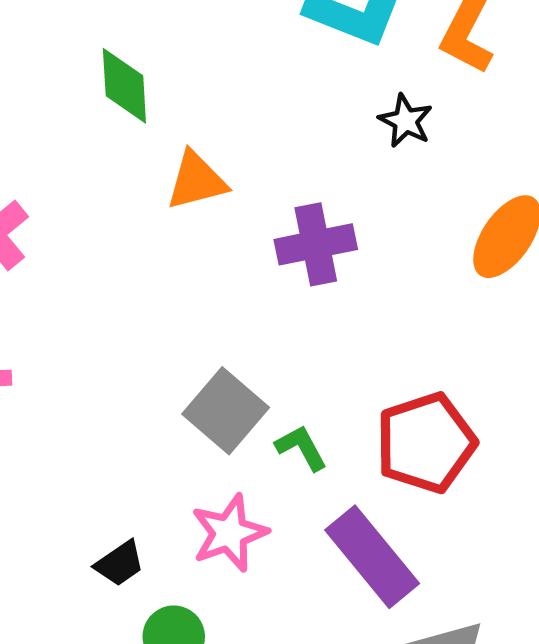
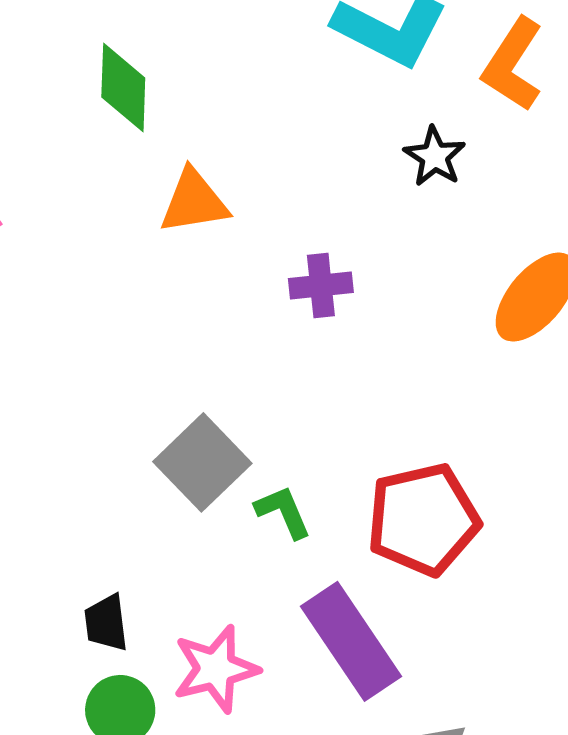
purple cross: (316, 244) -> (321, 285), size x0.7
pink star: (229, 533) -> (216, 669), moved
black trapezoid: (120, 563) -> (106, 623), moved, turned 112

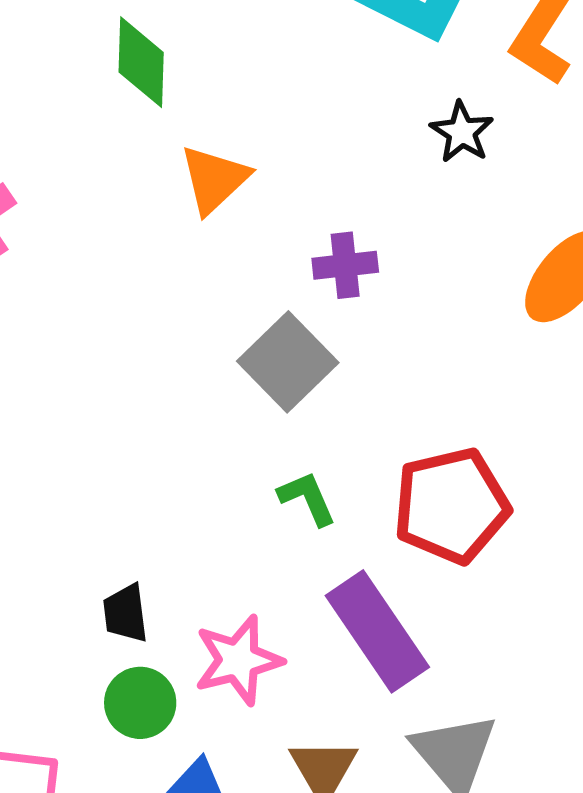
orange triangle: (194, 202) -> (214, 179), turned -34
gray square: (202, 462) -> (288, 362), moved

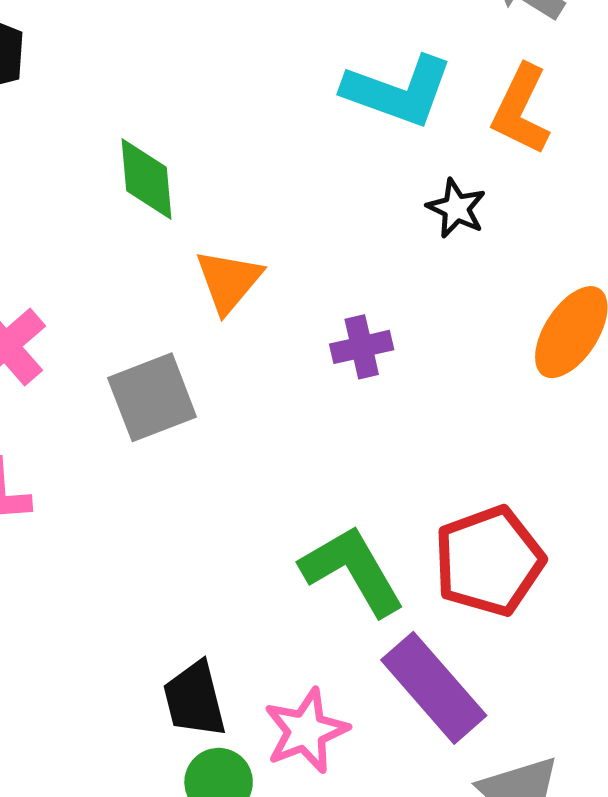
gray square: (288, 362) -> (152, 397), moved, turned 30
green L-shape: (307, 498) -> (352, 571), size x1.8
black trapezoid: (125, 613) -> (194, 699), size x1.4

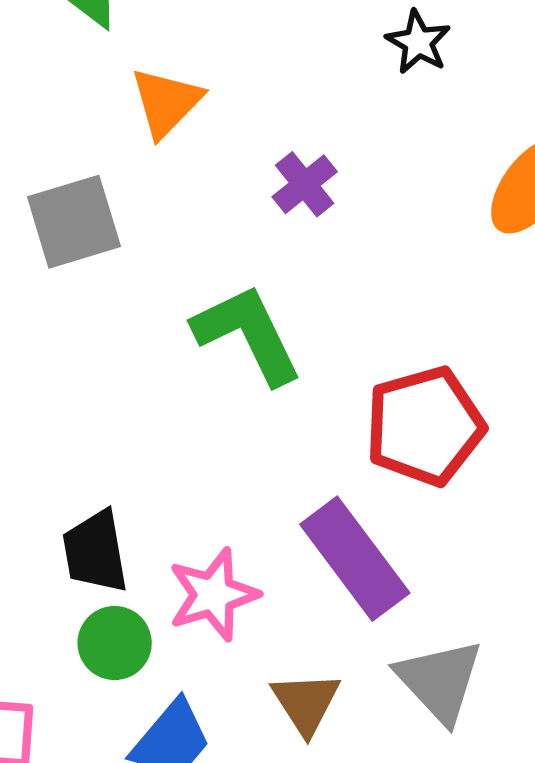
purple cross: (362, 347) -> (305, 184), turned -30
green L-shape: (352, 571) -> (248, 334), moved

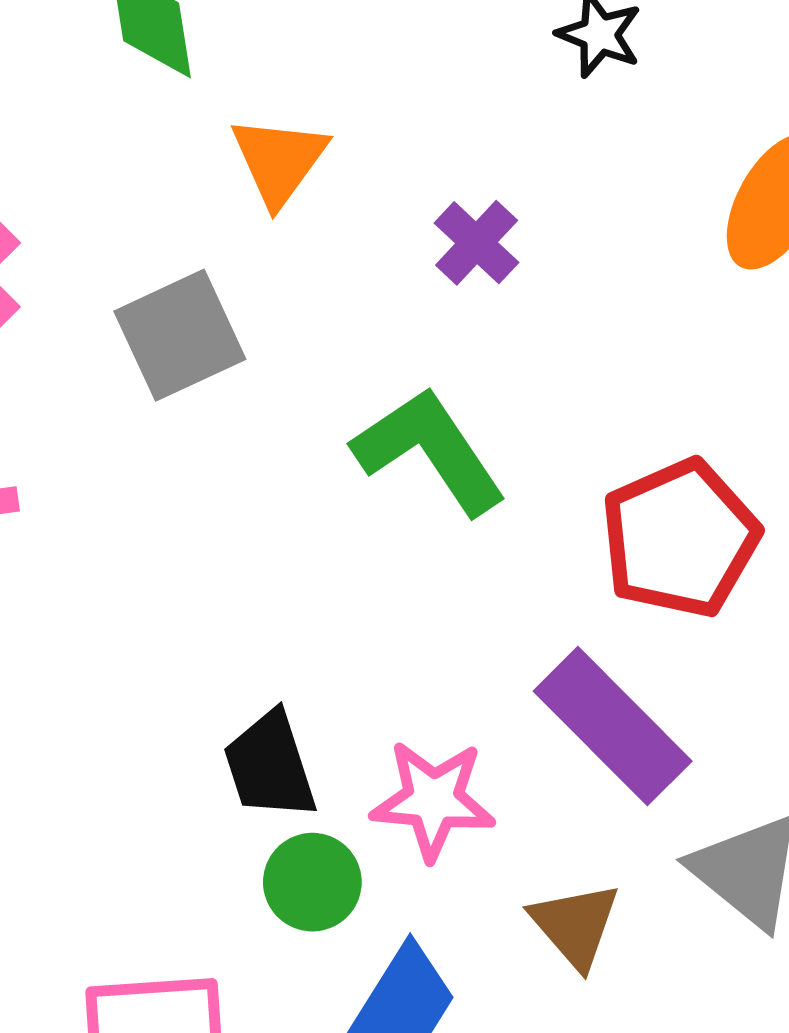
pink star: (213, 595) -> (433, 800), turned 30

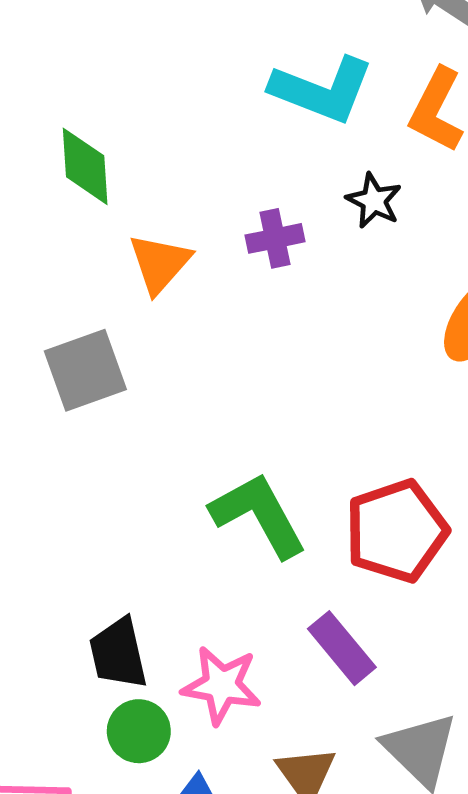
purple cross: (477, 243) -> (275, 238), moved, turned 30
green L-shape: (430, 451) -> (259, 515), moved
purple rectangle: (613, 726) -> (342, 648), size x0.7

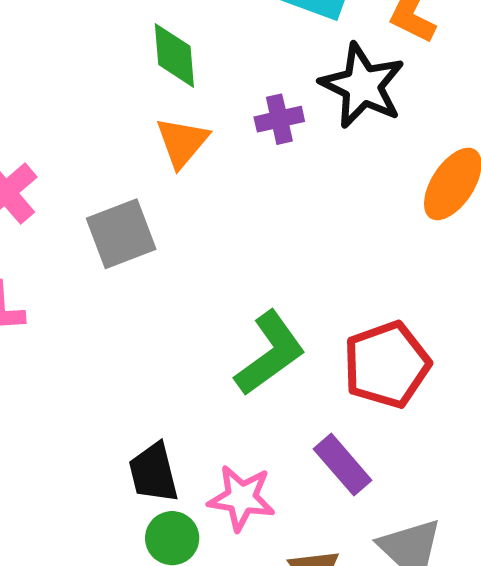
green diamond: (85, 166) -> (174, 55), moved
black star: (374, 201) -> (362, 86), size x1.8
green L-shape: (259, 515) -> (270, 353), turned 84

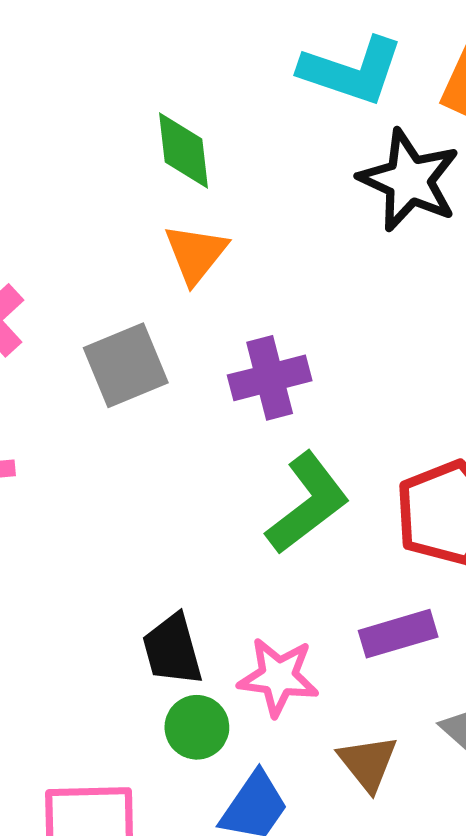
purple cross: (279, 119) -> (270, 378), moved, size x1.4
purple rectangle: (343, 465) -> (398, 634), turned -64

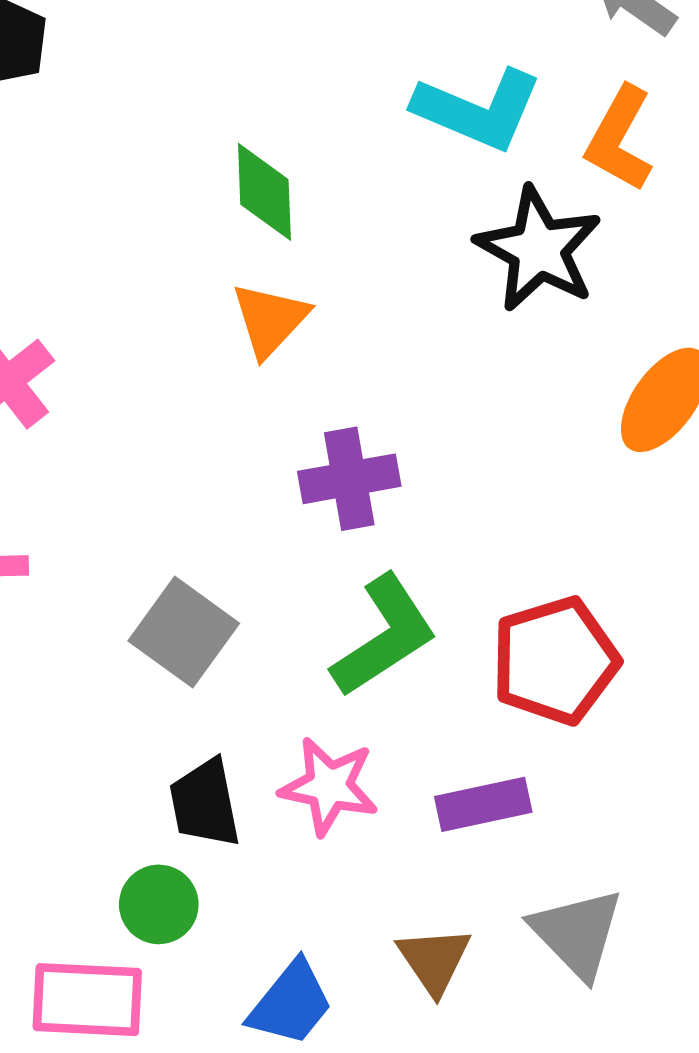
gray square: (126, 365) -> (184, 632), moved, turned -36
pink star: (278, 677) -> (329, 786), moved
green circle: (197, 727) -> (159, 904), moved

